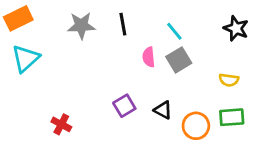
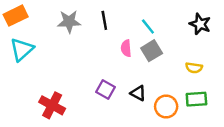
purple square: (124, 106) -> (105, 90), turned -30
red cross: (61, 124) -> (52, 105), size x1.5

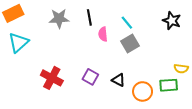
pink semicircle: (126, 48) -> (103, 34), moved
yellow semicircle: (194, 68) -> (181, 69), moved
red cross: (52, 105) -> (52, 78), moved

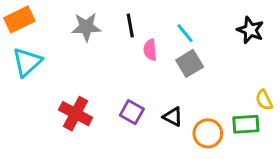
yellow semicircle: (181, 69) -> (264, 100), turned 56

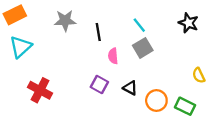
black line: (130, 25) -> (98, 32), moved
pink semicircle: (150, 50) -> (113, 56), moved
red cross: (76, 114) -> (40, 90), moved
green rectangle: (246, 124) -> (185, 106), moved, turned 30

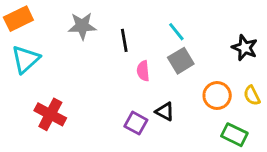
black star: (188, 23) -> (245, 48), moved
purple square: (99, 85) -> (136, 123), moved
orange circle: (156, 100) -> (217, 96), moved

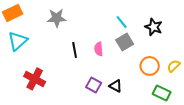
black line: (124, 40) -> (75, 50), moved
black star: (245, 48) -> (154, 27), moved
yellow semicircle: (252, 96) -> (174, 66), turned 72
black triangle: (165, 111) -> (116, 86), moved

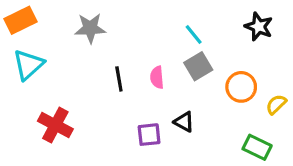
black star: (154, 27) -> (259, 27), moved
orange circle: (150, 66) -> (241, 87), moved
purple square: (94, 85) -> (149, 135), turned -35
black triangle: (116, 86) -> (184, 122), moved

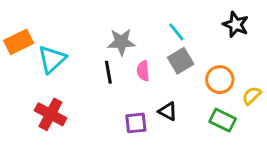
orange rectangle: (20, 20) -> (19, 42), moved
gray star: (90, 28) -> (121, 42), moved
cyan triangle: (28, 65) -> (52, 59), moved
green rectangle: (257, 147) -> (223, 120), moved

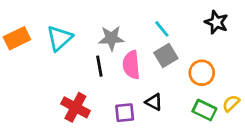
cyan triangle: (52, 59) -> (60, 38), moved
pink semicircle: (143, 71) -> (131, 65), size x1.5
yellow semicircle: (252, 95) -> (231, 103), moved
red cross: (50, 114) -> (75, 107), moved

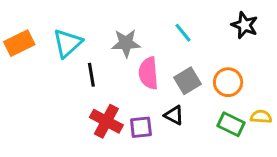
gray square: (166, 55) -> (187, 81), moved
black line: (99, 66) -> (91, 75), moved
yellow semicircle: (231, 103) -> (261, 117), turned 48
red cross: (75, 107) -> (106, 121), moved

